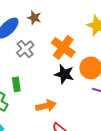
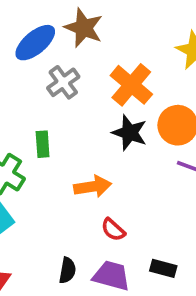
brown star: (34, 18) -> (84, 28), size x1.5

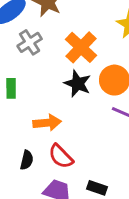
red semicircle: (113, 230) -> (61, 156), size x1.4
black semicircle: (67, 270) -> (27, 160), moved

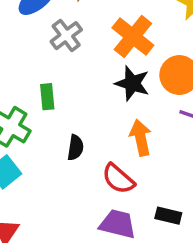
orange arrow: (47, 123) -> (141, 138), moved, turned -92
black semicircle: (27, 160) -> (75, 148), moved

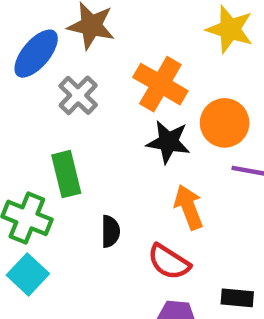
green rectangle: (47, 97) -> (66, 174), size x1.4

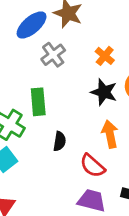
orange cross: (160, 84) -> (105, 56), size x0.6

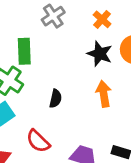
green rectangle: (38, 102) -> (24, 51), moved
red semicircle: (92, 166) -> (38, 141), moved

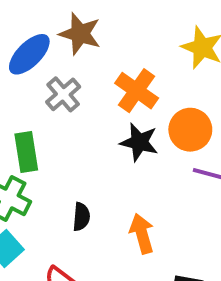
orange cross: (102, 19) -> (137, 91), size x1.5
orange arrow: (104, 94) -> (142, 234), moved

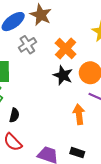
black semicircle: (81, 217) -> (14, 115), moved
orange arrow: (142, 234) -> (79, 114), moved

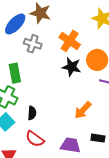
gray cross: (27, 45) -> (33, 44), turned -30
orange arrow: (79, 114) -> (83, 110), moved, turned -120

